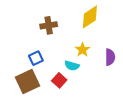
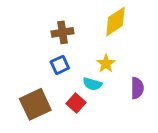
purple semicircle: (110, 57) -> (137, 88), moved
blue square: (36, 58) -> (60, 65), moved

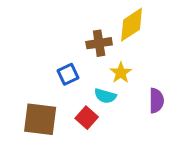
brown cross: (62, 32) -> (99, 43), moved
brown square: (35, 104) -> (40, 119), turned 32

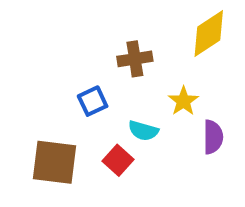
yellow diamond: (132, 25) -> (209, 33), moved
yellow star: (121, 73) -> (183, 101), moved

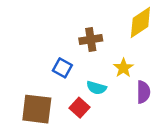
blue square: (93, 101) -> (62, 68), turned -36

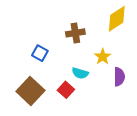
blue square: (62, 68) -> (40, 53), moved
brown square: (37, 109) -> (30, 91), turned 36

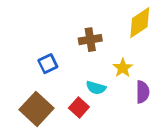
blue square: (40, 53) -> (48, 64), turned 35

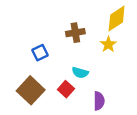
yellow star: (123, 68) -> (108, 44), moved
purple semicircle: (143, 92) -> (99, 101), moved

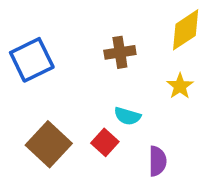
yellow star: (108, 44) -> (180, 86), moved
blue square: (40, 53) -> (32, 60), moved, size x1.6

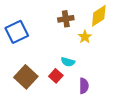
brown cross: (120, 52) -> (66, 19), moved
yellow star: (180, 86) -> (85, 37), moved

